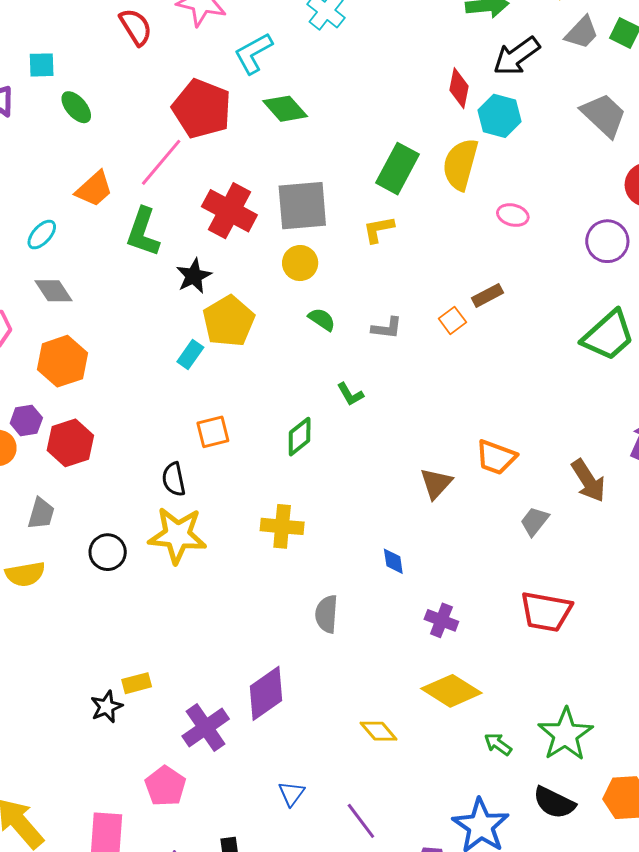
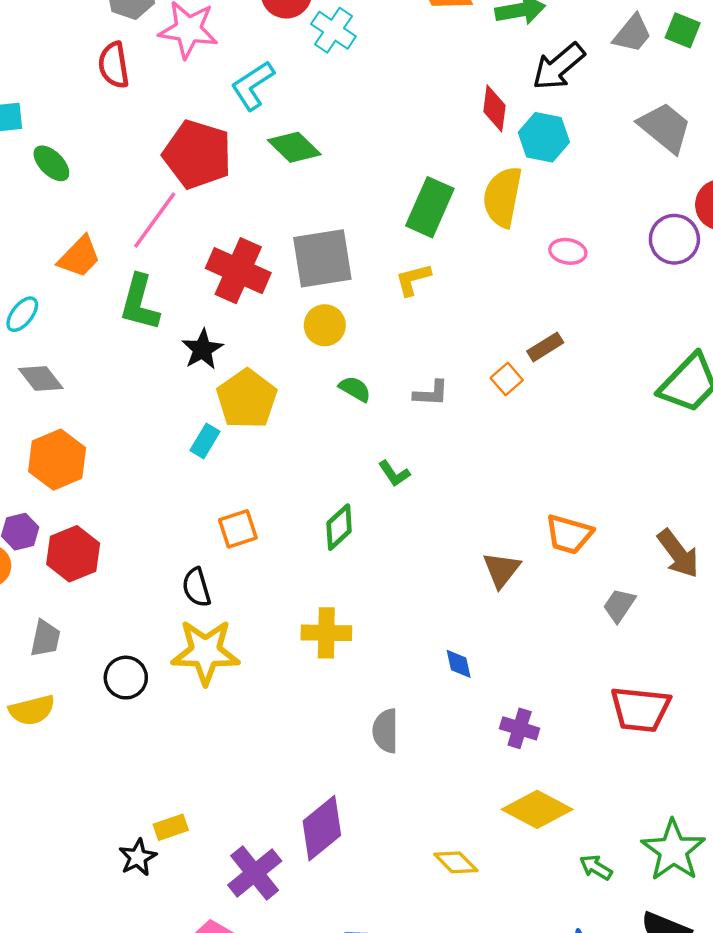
red semicircle: (136, 27) -> (114, 65), turned -153
purple circle: (607, 241) -> (674, 239), moved

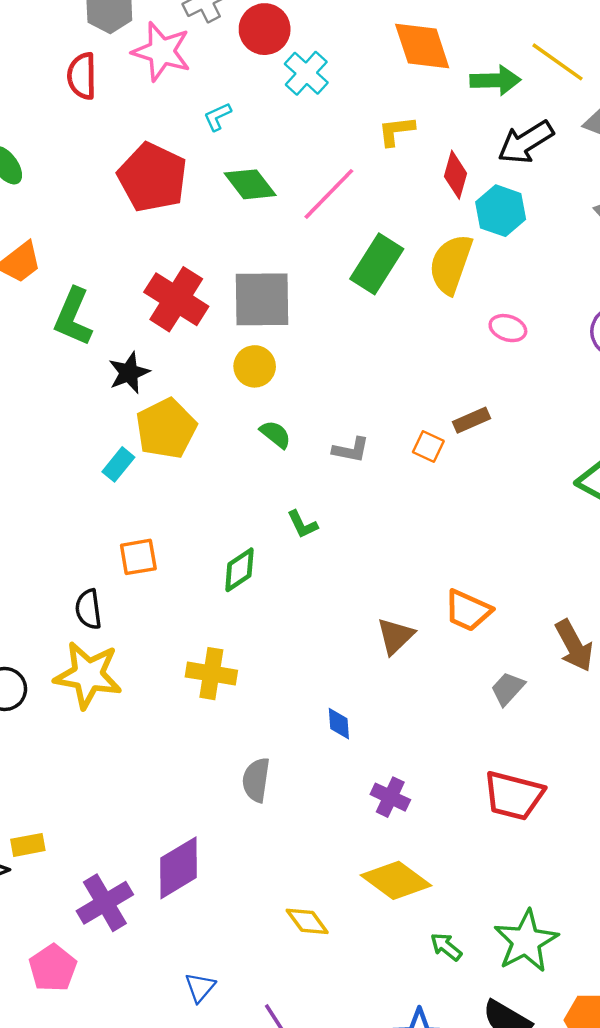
cyan L-shape: (253, 85) -> (218, 117), size x0.6
pink line: (155, 220) -> (329, 194), moved
yellow L-shape: (413, 279) -> (396, 131), moved
orange square: (507, 379) -> (428, 447), turned -32

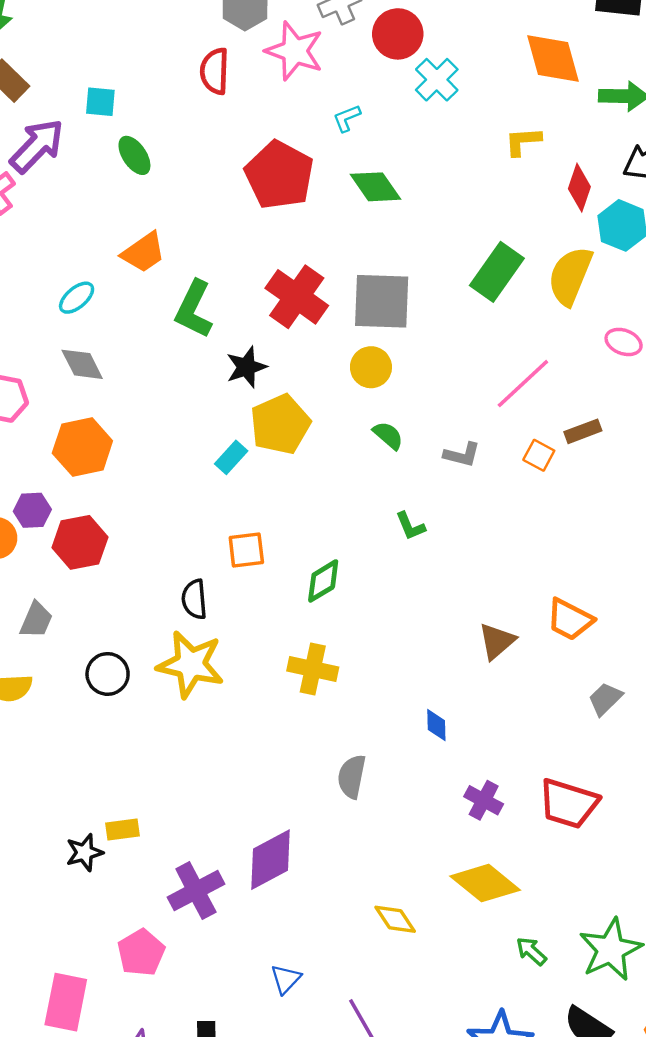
pink line: (329, 194) -> (523, 384), moved
green diamond: (239, 570) -> (323, 581), moved
red trapezoid: (514, 796) -> (569, 804), moved

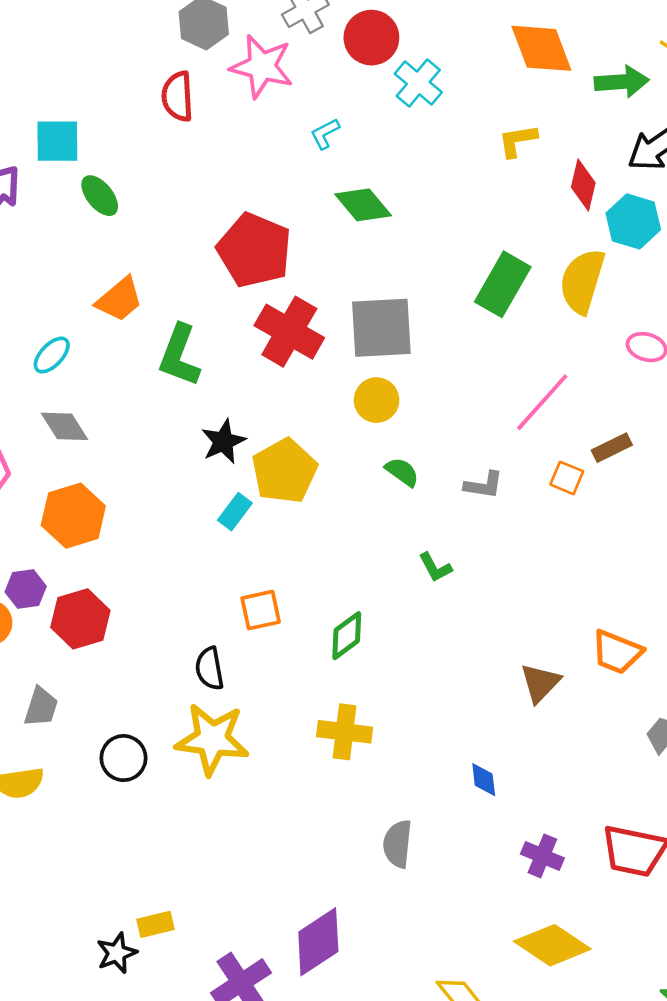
cyan square: (100, 102) -> (57, 141), size x1.4
red pentagon: (279, 175) -> (254, 250), moved
black star: (246, 367) -> (223, 441), moved

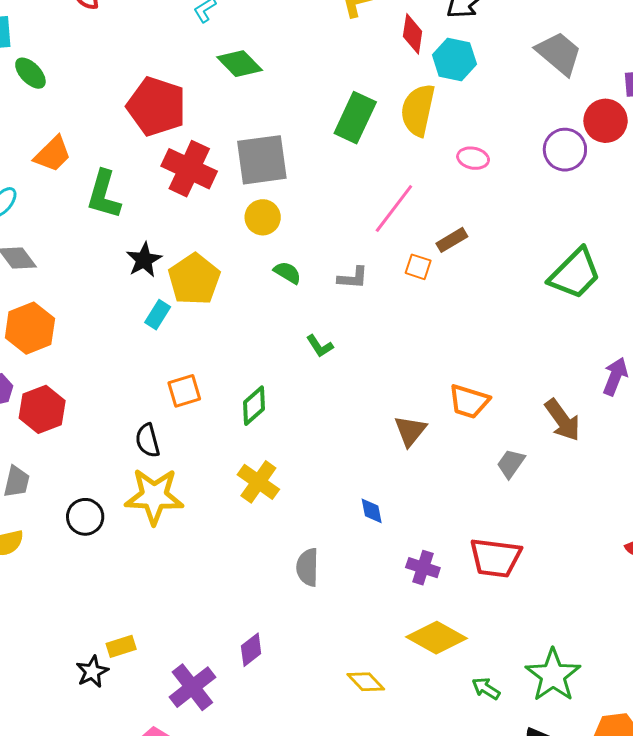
yellow cross: (345, 732) -> (258, 482), turned 33
purple diamond: (318, 942) -> (251, 650), size x0.6

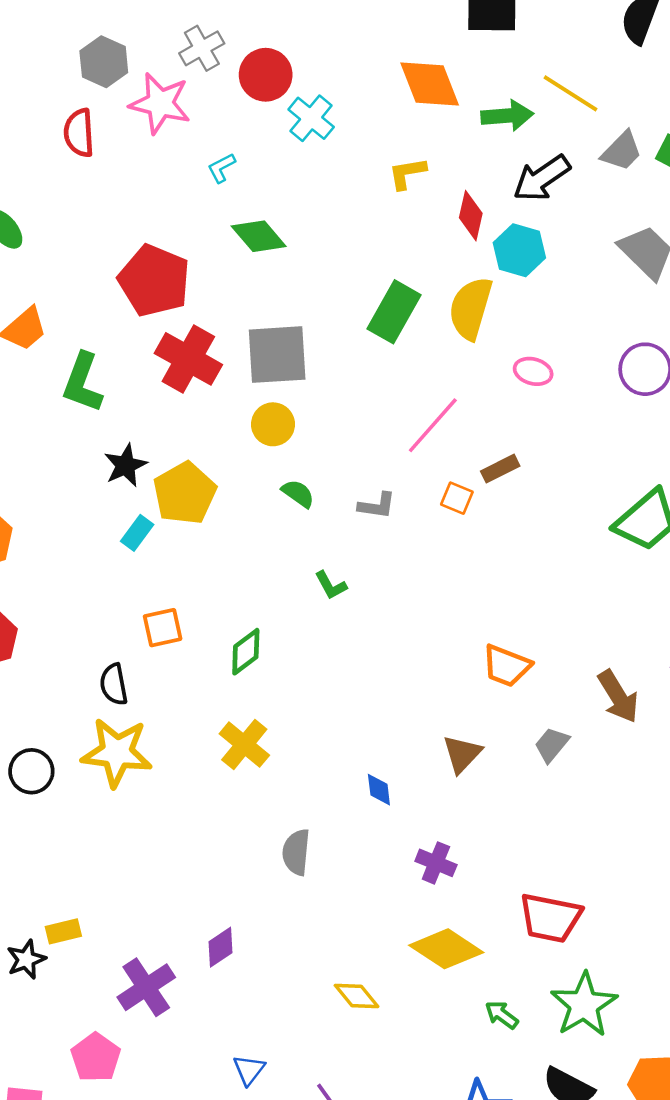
brown triangle: (410, 431) -> (462, 754), moved
red trapezoid: (495, 558) -> (550, 918), moved

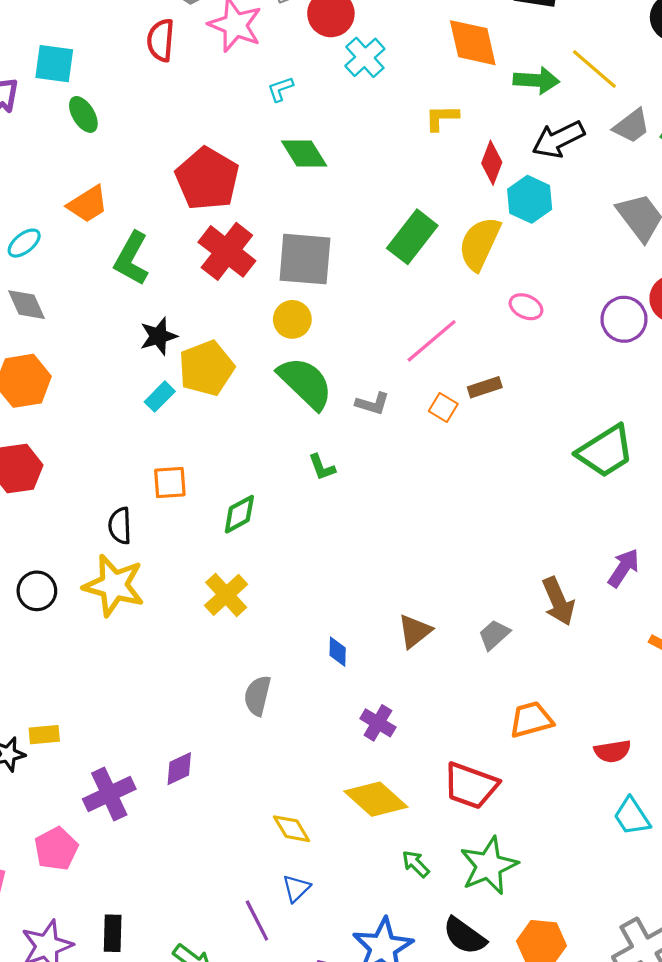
green semicircle: (298, 493) -> (305, 383), size x2.0
orange trapezoid: (506, 666) -> (531, 720), moved, turned 135
blue triangle: (249, 1070) -> (296, 888), moved

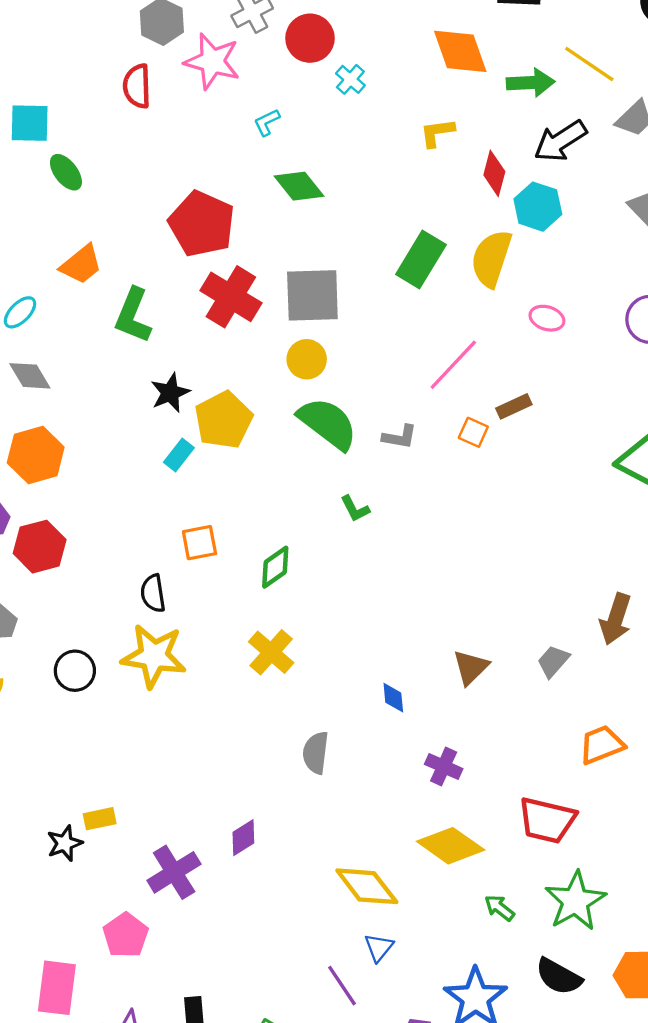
cyan cross: (365, 57) -> (350, 79), size x0.7
brown arrow: (558, 601) -> (616, 619), turned 48
yellow diamond: (292, 829) -> (367, 886), size x1.5

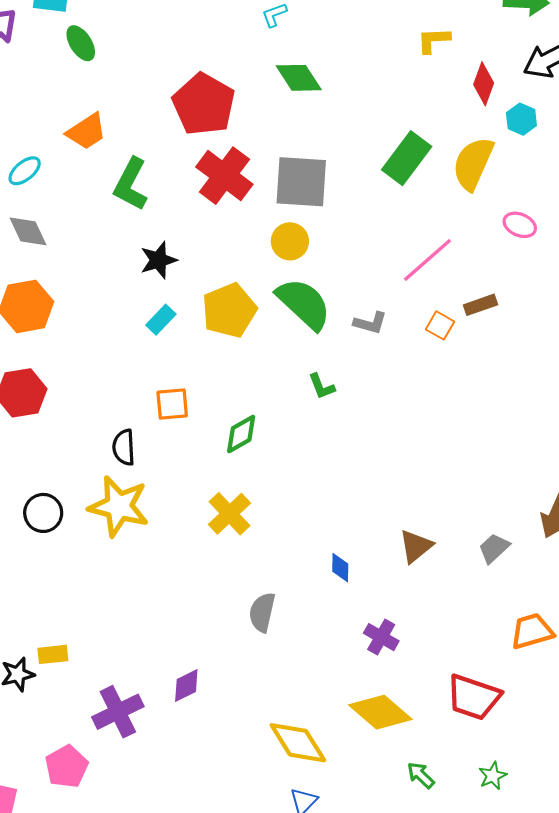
cyan hexagon: (538, 207) -> (521, 119), size x0.7
yellow pentagon: (224, 420) -> (229, 310), moved
green star: (575, 901) -> (493, 776), size x0.5

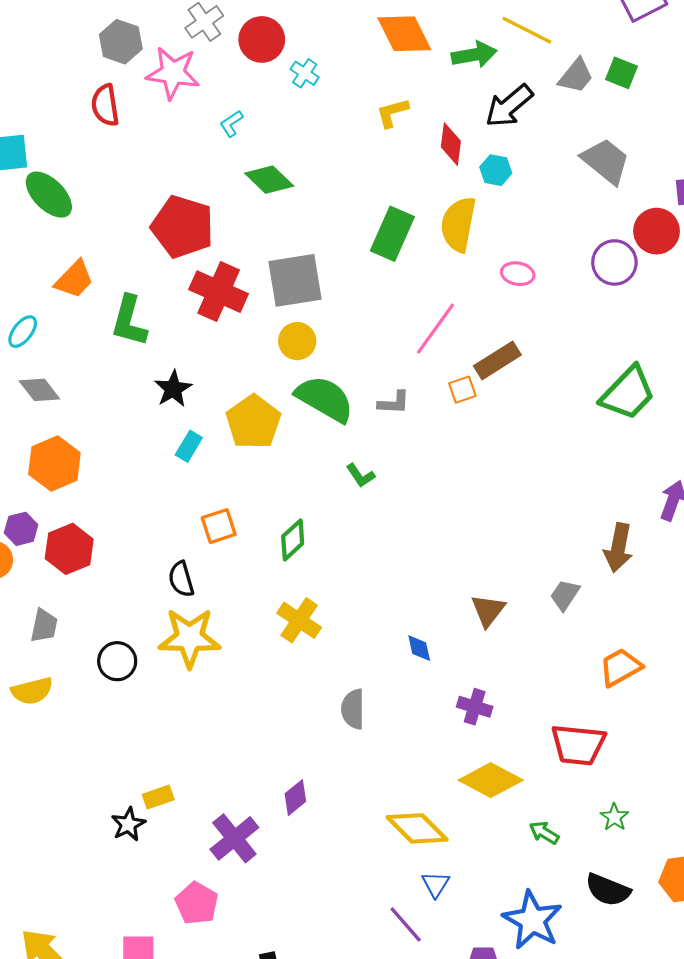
green ellipse: (81, 43) -> (49, 195), size x1.4
brown rectangle: (481, 305) -> (497, 360), size x1.4
orange square: (440, 325) -> (462, 390), turned -36

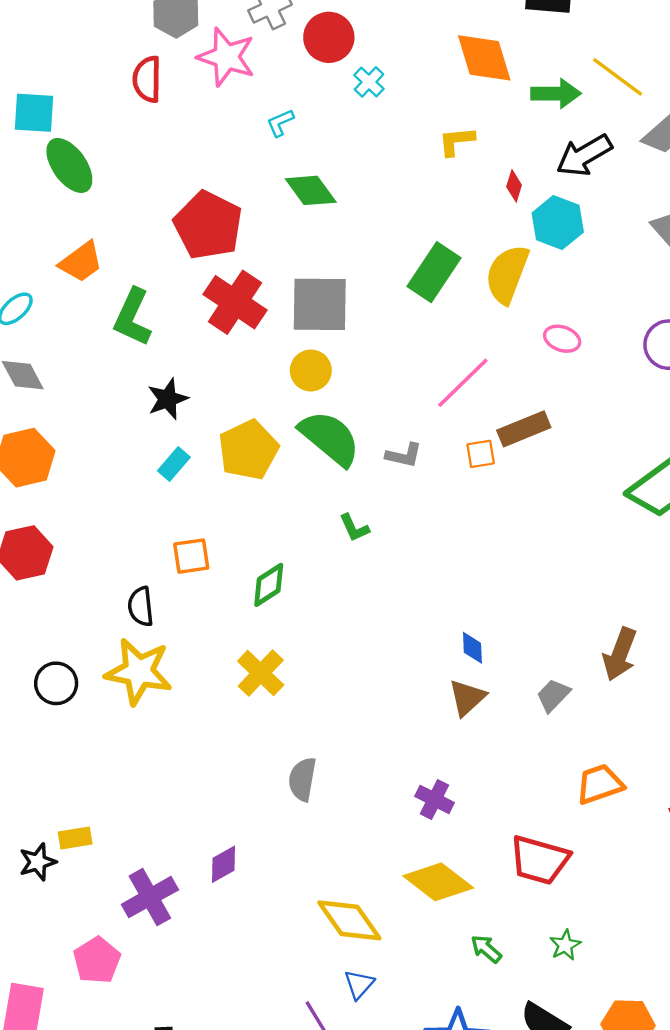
red diamond: (451, 144) -> (514, 186), size x0.7
cyan hexagon: (496, 170) -> (558, 223), size x1.5
blue diamond: (419, 648) -> (472, 648), moved

